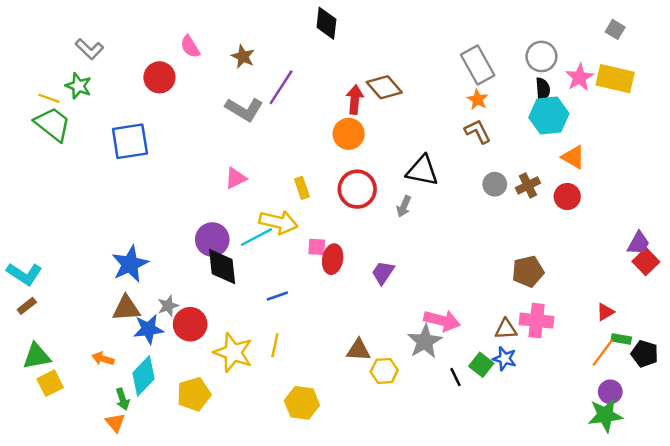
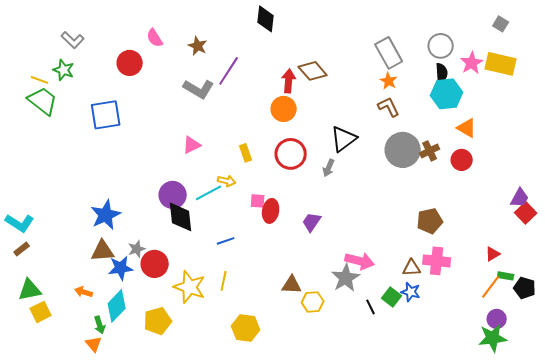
black triangle: (422, 171) -> (344, 139), turned -48
gray circle: (495, 184) -> (403, 150), size x1.8
yellow arrow: (279, 222) -> (227, 181), size x0.6

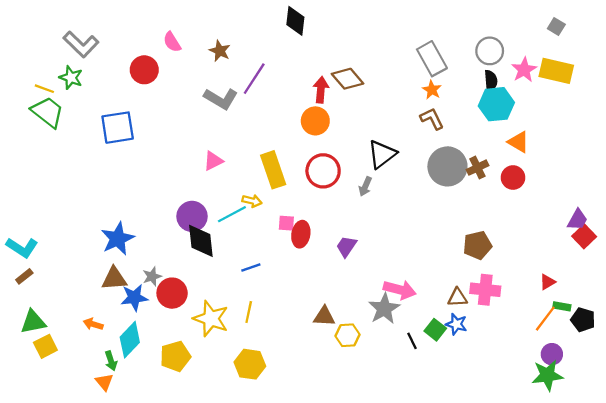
gray L-shape: (73, 40) -> (81, 44), size x1.4
yellow rectangle: (246, 153) -> (273, 170), size x1.8
yellow hexagon: (246, 328) -> (250, 364), moved

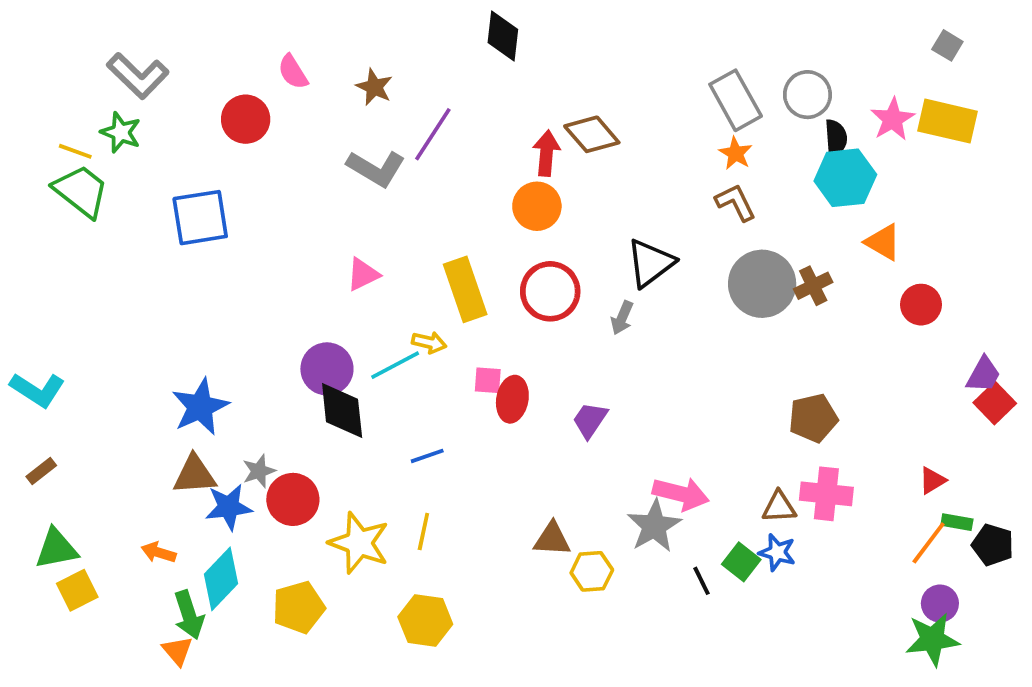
gray circle: (490, 51) -> (807, 95), moved
red circle: (513, 178) -> (921, 305), moved
cyan L-shape: (22, 248) -> (38, 390), moved
green arrow: (111, 361) -> (189, 615), size x1.4

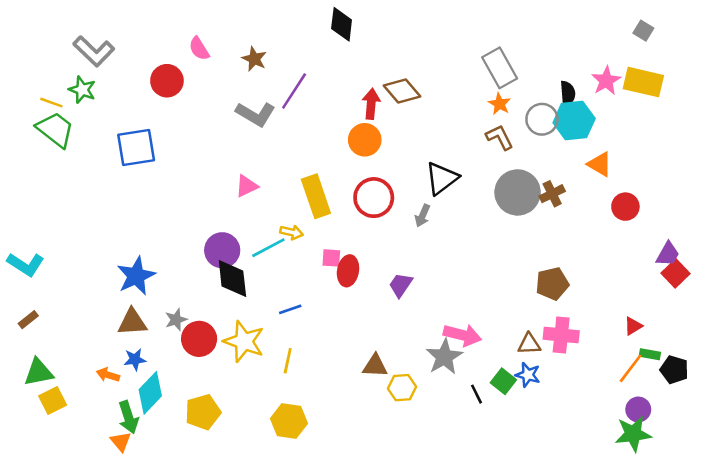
gray circle: (807, 95) -> (542, 119), moved
blue star: (229, 507) -> (135, 359), moved, size x0.7
yellow star: (359, 543) -> (244, 341), moved

